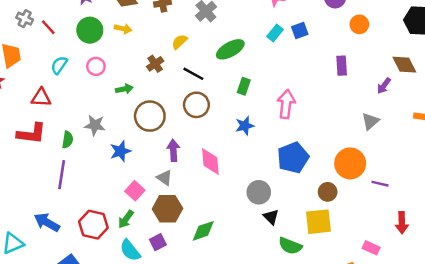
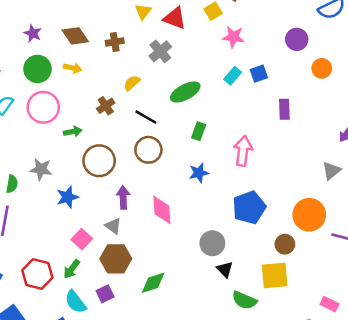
pink circle: (96, 66) -> (43, 107), size x1.6
purple rectangle: (342, 66) -> (284, 109), moved

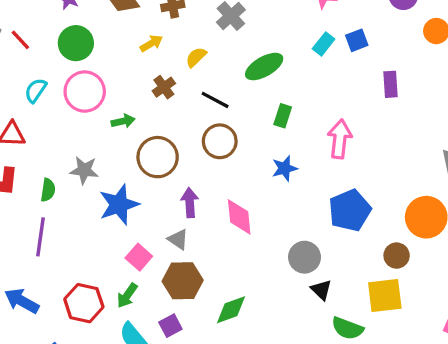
yellow arrow: (73, 68) -> (151, 43), moved, turned -42
blue star: (67, 197) -> (119, 205), size x1.4

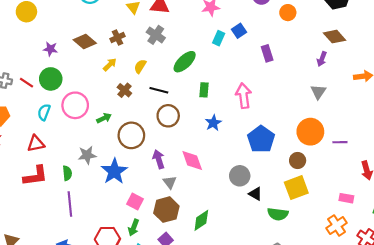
green circle: (76, 43) -> (51, 79), moved
gray triangle: (178, 239) -> (170, 182), moved, turned 32

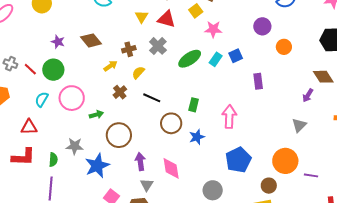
brown cross: (117, 38) -> (129, 49), moved
green ellipse: (185, 62) -> (190, 59), moved
brown circle: (168, 116) -> (171, 123), moved

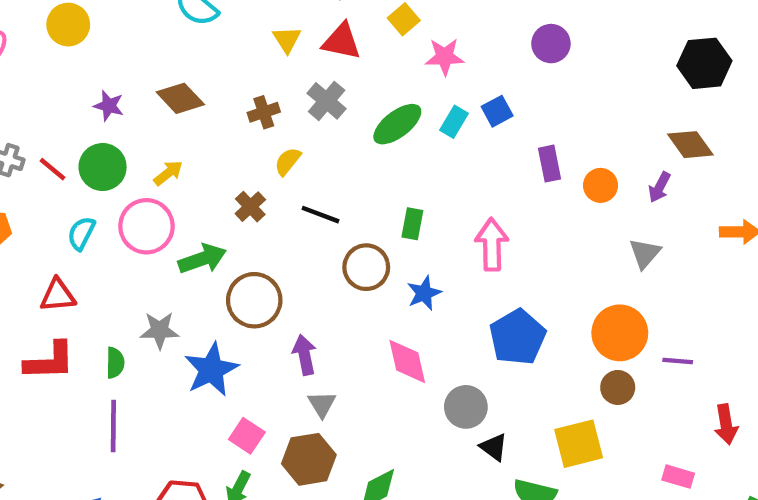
orange circle: (284, 47) -> (601, 185), moved
yellow arrow: (110, 66) -> (168, 173), moved
green arrow: (96, 115) -> (202, 259), size x1.5
pink diamond: (171, 168) -> (407, 361), moved
brown circle: (269, 186) -> (618, 387), moved

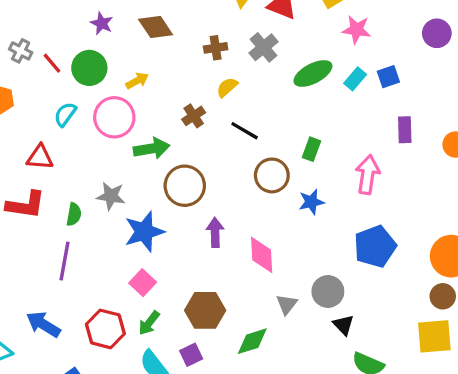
purple rectangle: (549, 164) -> (405, 130), moved
pink diamond: (407, 361) -> (262, 255), moved
gray triangle: (322, 404) -> (287, 304), moved
pink square: (247, 436) -> (143, 283), moved
yellow square: (579, 444) -> (434, 336), moved

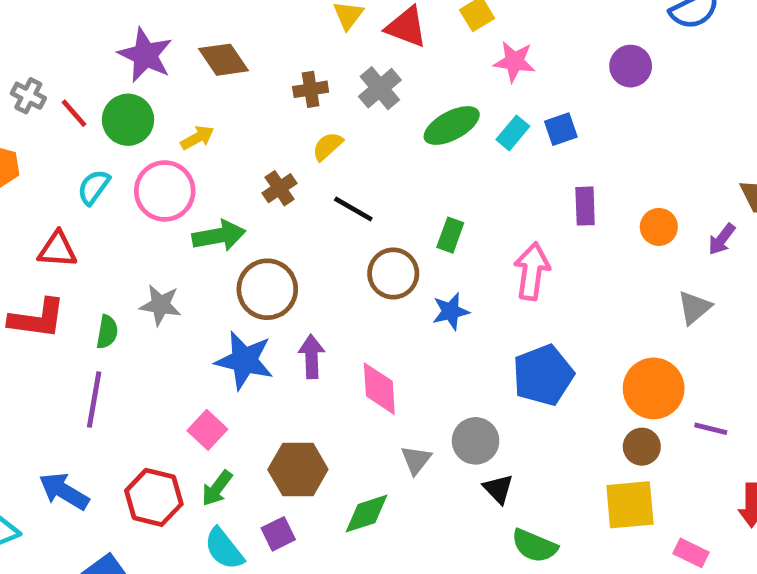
purple star: (102, 23) -> (145, 55), size x1.6
blue star: (144, 232) -> (244, 360), moved, turned 30

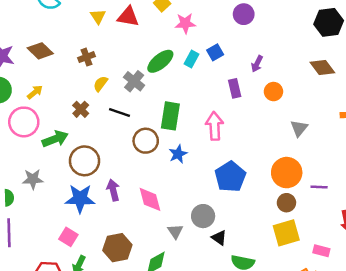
gray cross: (380, 88) -> (134, 81), moved
green rectangle: (450, 235) -> (170, 116), size x1.6
purple arrow: (722, 239) -> (257, 64), moved

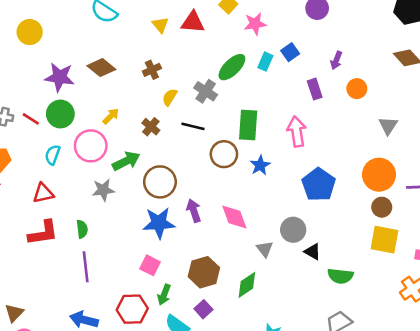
yellow arrow: (35, 92) -> (111, 116), moved
gray star: (33, 179) -> (103, 190), moved
yellow square: (286, 233) -> (384, 240), turned 32

